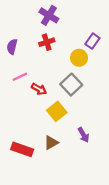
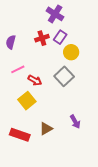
purple cross: (49, 15) -> (55, 14), moved
purple rectangle: (92, 41) -> (60, 37), moved
yellow square: (57, 111) -> (27, 101), moved

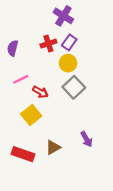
yellow circle: (71, 52) -> (68, 63), moved

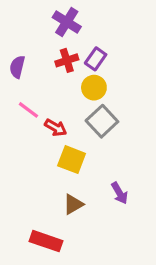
purple cross: (63, 16) -> (67, 22), moved
pink line: (21, 79) -> (28, 110), turned 63
yellow square: (31, 115) -> (72, 160), moved, turned -30
red rectangle: (23, 154) -> (46, 241), moved

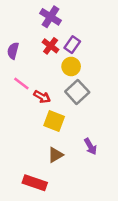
red cross: (67, 60) -> (51, 46), turned -35

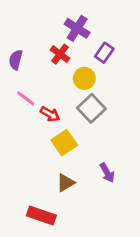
purple cross: (51, 17) -> (77, 28), moved
purple rectangle: (72, 45) -> (104, 53), moved
yellow square: (54, 121) -> (64, 143), turned 35

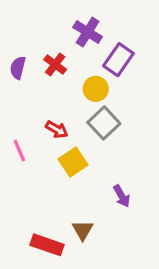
purple rectangle: (104, 53) -> (118, 60), size x1.4
red cross: (60, 54) -> (55, 65), moved
pink line: (26, 98) -> (19, 151), moved, turned 30
brown triangle: (66, 183) -> (83, 230), moved, turned -30

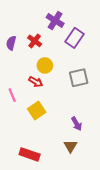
yellow circle: (96, 89) -> (45, 65), moved
gray square: (104, 123) -> (79, 78), moved, turned 30
yellow square: (73, 162) -> (37, 110), moved
brown triangle: (83, 230) -> (70, 146), moved

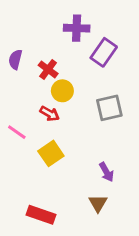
purple cross: (55, 20) -> (77, 28), turned -30
red cross: (35, 41) -> (48, 69), moved
pink line: (12, 95) -> (17, 132), turned -32

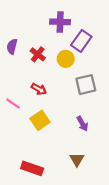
yellow circle: (62, 91) -> (66, 59), moved
purple arrow: (107, 172) -> (82, 124), moved

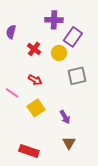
purple semicircle: (12, 47) -> (11, 32), moved
purple arrow: (82, 124) -> (65, 117), moved

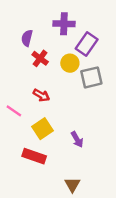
purple semicircle: (11, 32) -> (27, 38), moved
gray square: (77, 76) -> (91, 77), moved
brown triangle: (69, 143) -> (72, 185), moved
red rectangle: (29, 151) -> (34, 156), moved

